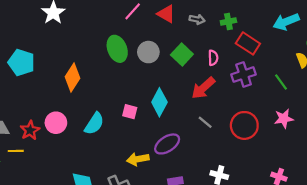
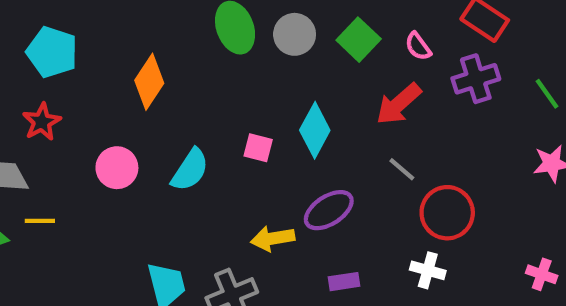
pink semicircle: (213, 58) -> (418, 46), turned 144
red circle: (244, 125) -> (447, 213), moved
red star: (30, 130) -> (42, 122), moved

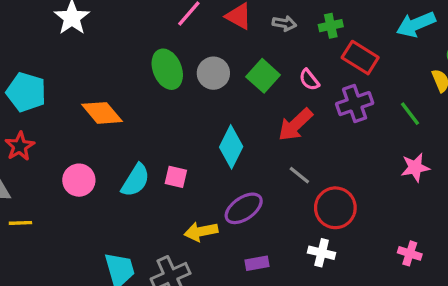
orange diamond: (149, 82) -> (102, 113), turned -72
pink square: (258, 148) -> (176, 177), moved

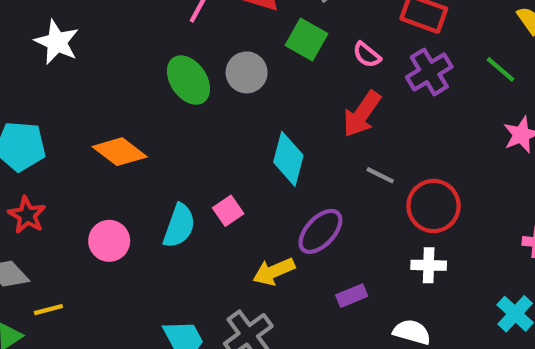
green square: (263, 76) -> (306, 39), moved
pink square: (176, 177) -> (228, 211), turned -35

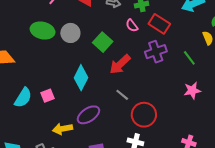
green square: (306, 39) -> (103, 42), moved
pink semicircle: (367, 55) -> (132, 26), moved
green ellipse: (188, 80) -> (43, 31), turned -55

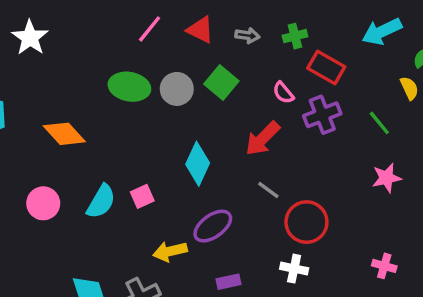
pink semicircle: (132, 26) -> (283, 93), moved
green square: (103, 42) -> (221, 83), moved

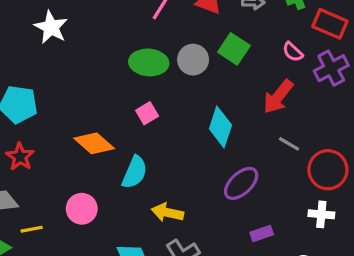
orange diamond: (64, 134) -> (94, 143), moved
pink square: (142, 196) -> (147, 113), moved
pink circle: (43, 203) -> (82, 209), moved
yellow arrow: (170, 251) -> (167, 213), moved, turned 32

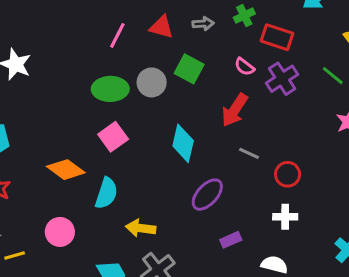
pink square: (147, 113) -> (113, 137), size x1.4
red circle: (328, 170) -> (288, 174), size x0.7

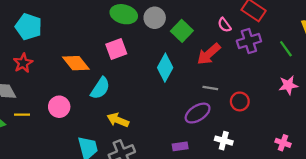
green square: (189, 69) -> (182, 31), moved
gray line: (249, 153) -> (210, 88), turned -32
red circle: (288, 174) -> (240, 101), moved
purple ellipse: (207, 195) -> (198, 113), moved

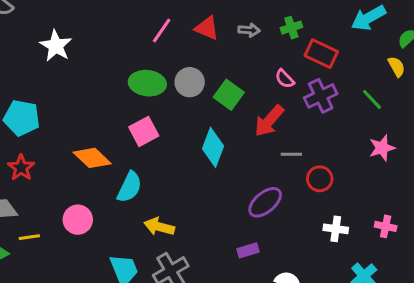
gray line: (210, 88) -> (291, 154), moved
white cross: (224, 141) -> (336, 229), moved

